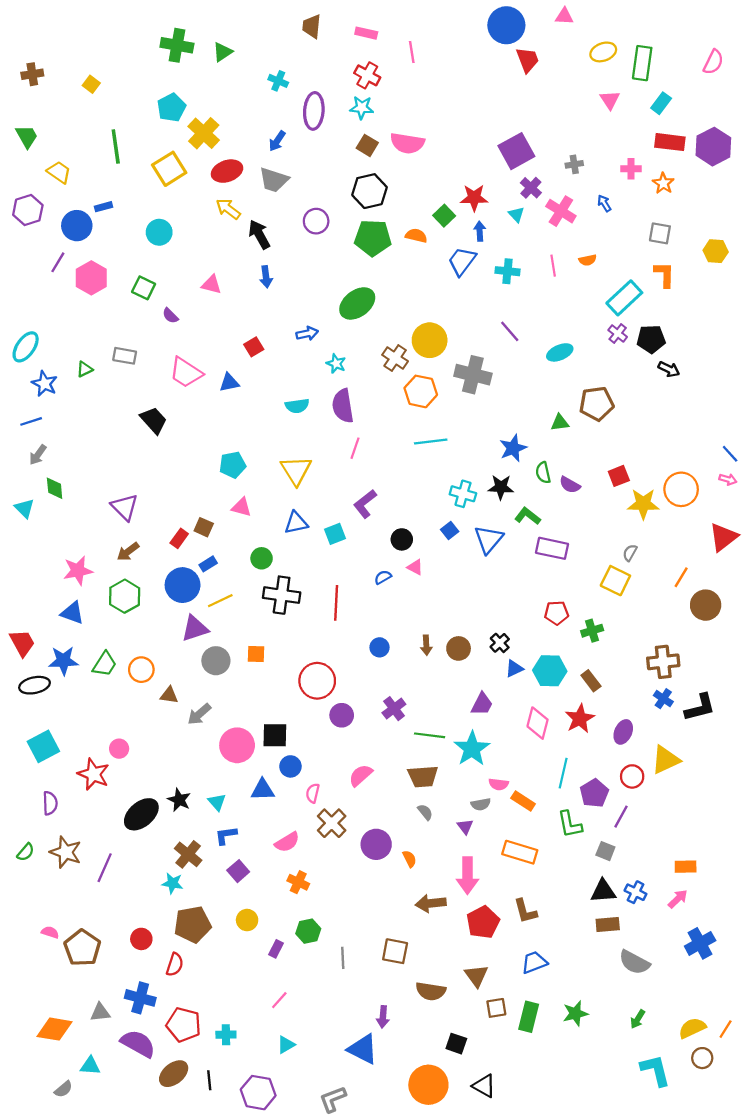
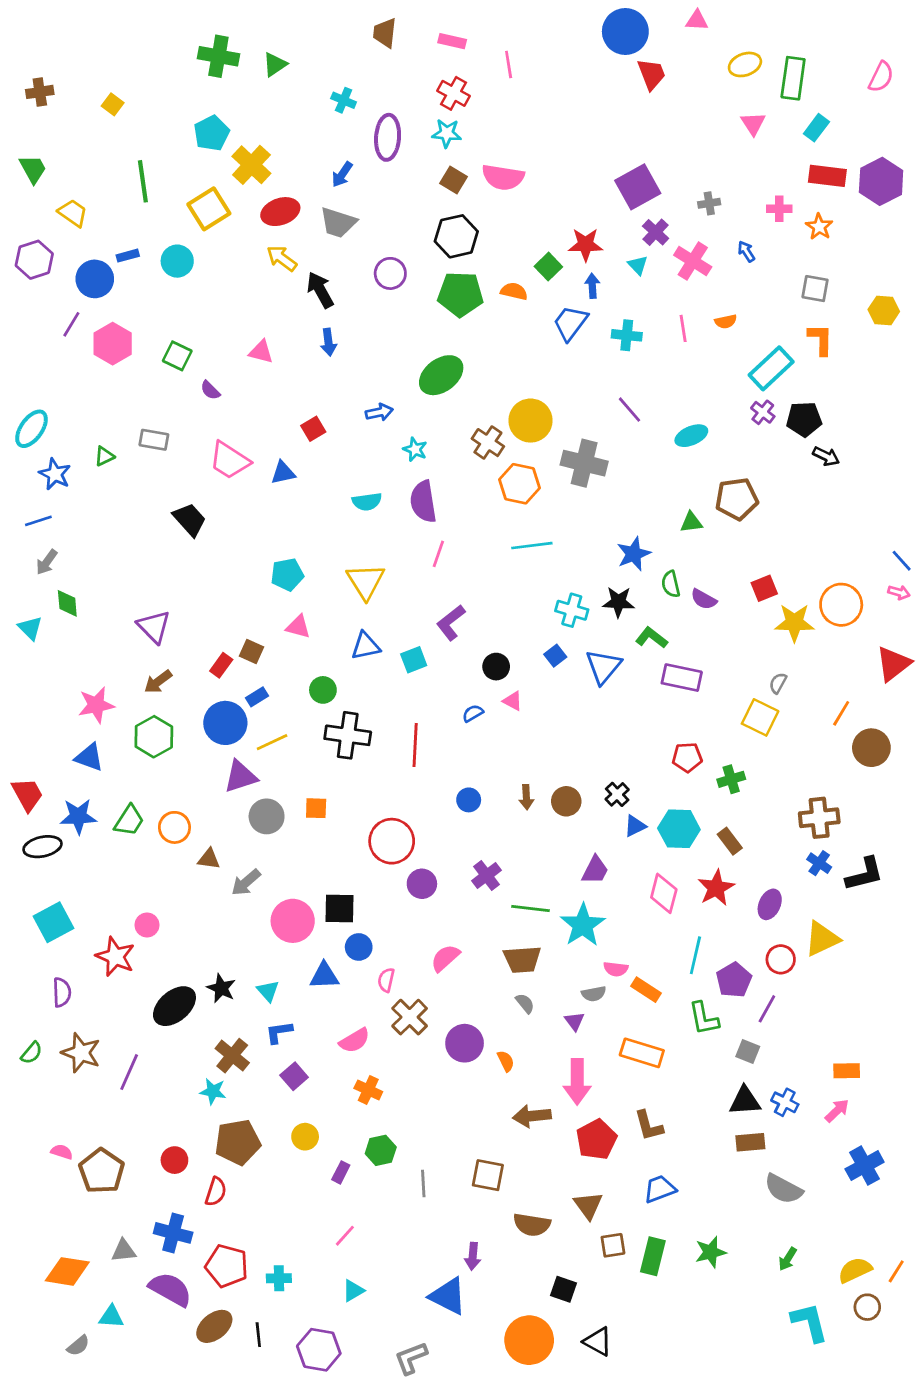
cyan circle: (159, 232) -> (177, 261), moved

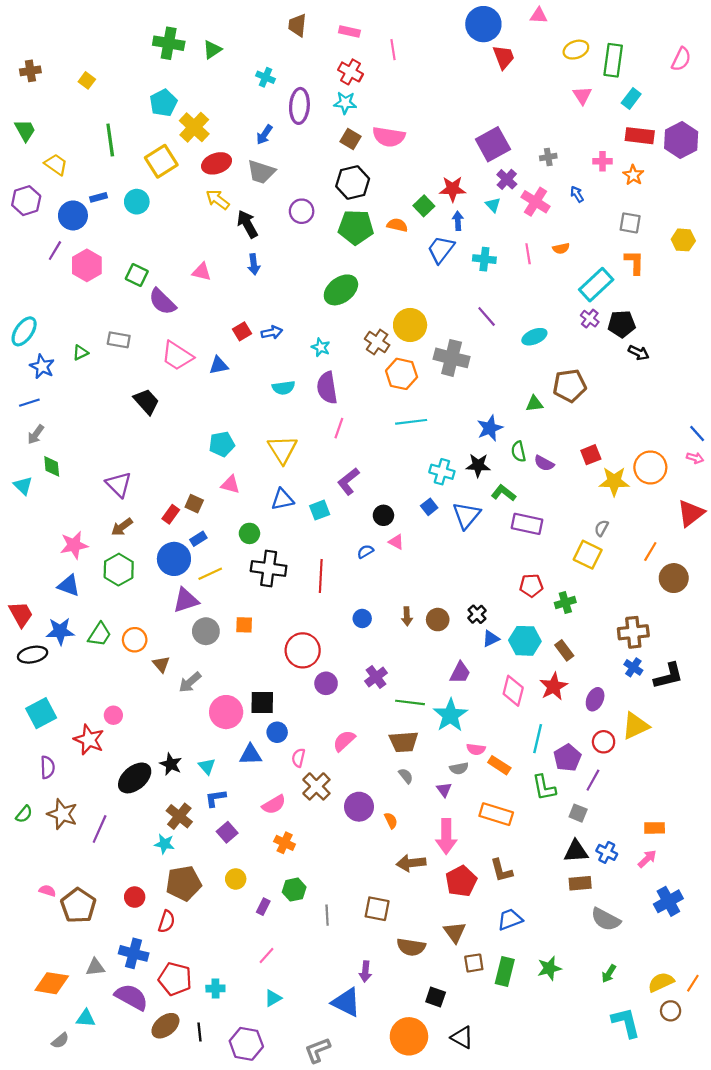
purple semicircle: (210, 390) -> (162, 302), size x1.8
blue arrow: (379, 412) -> (272, 332), moved
brown triangle: (209, 859) -> (161, 664), turned 42

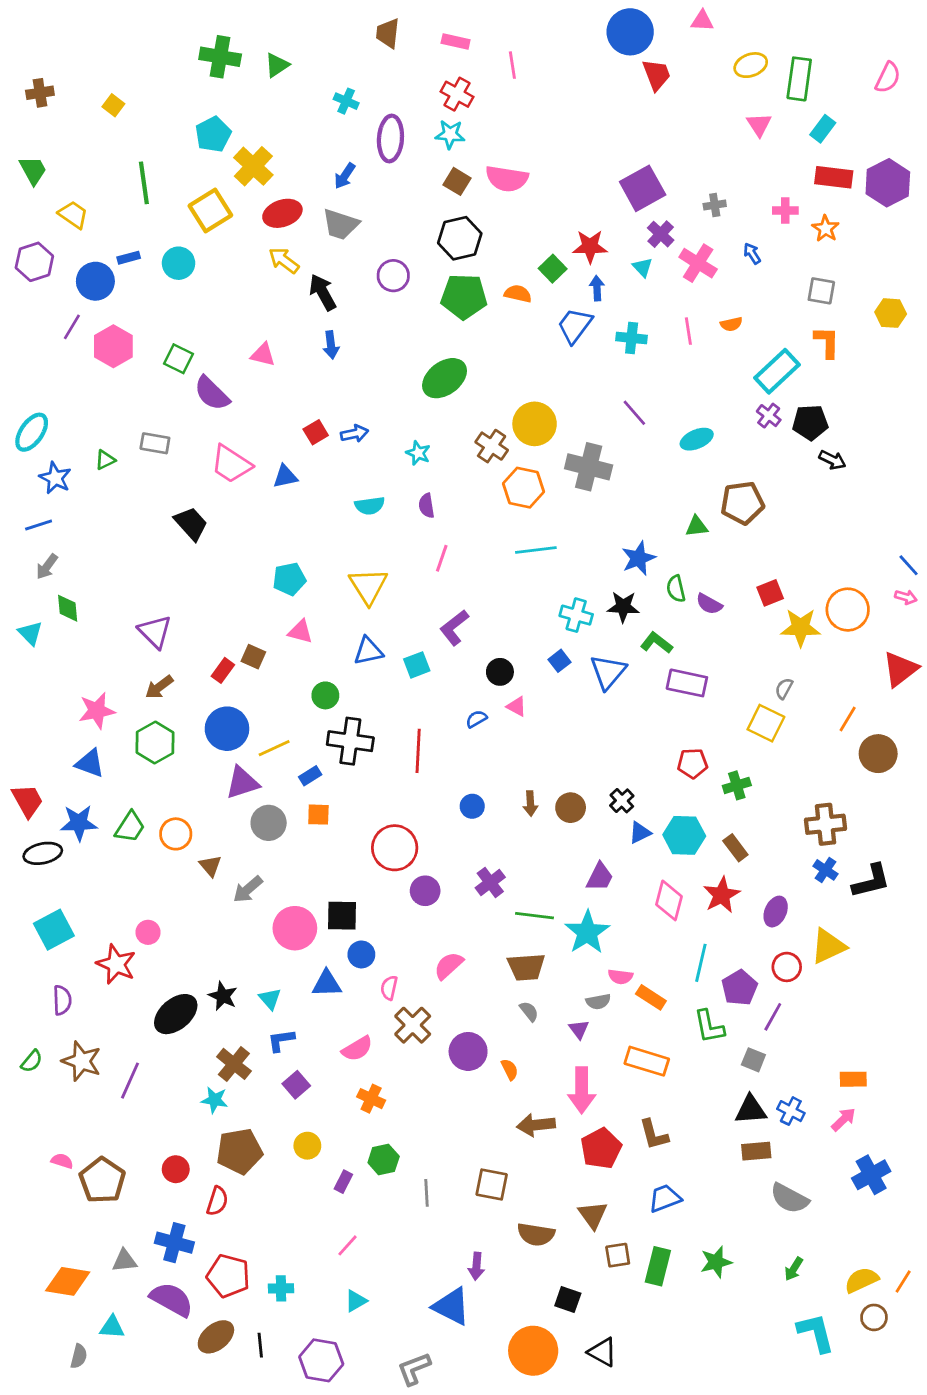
purple semicircle: (327, 388) -> (426, 506), size x0.6
blue rectangle: (198, 539) -> (310, 776), moved
gray semicircle: (60, 1041) -> (79, 1356), turned -36

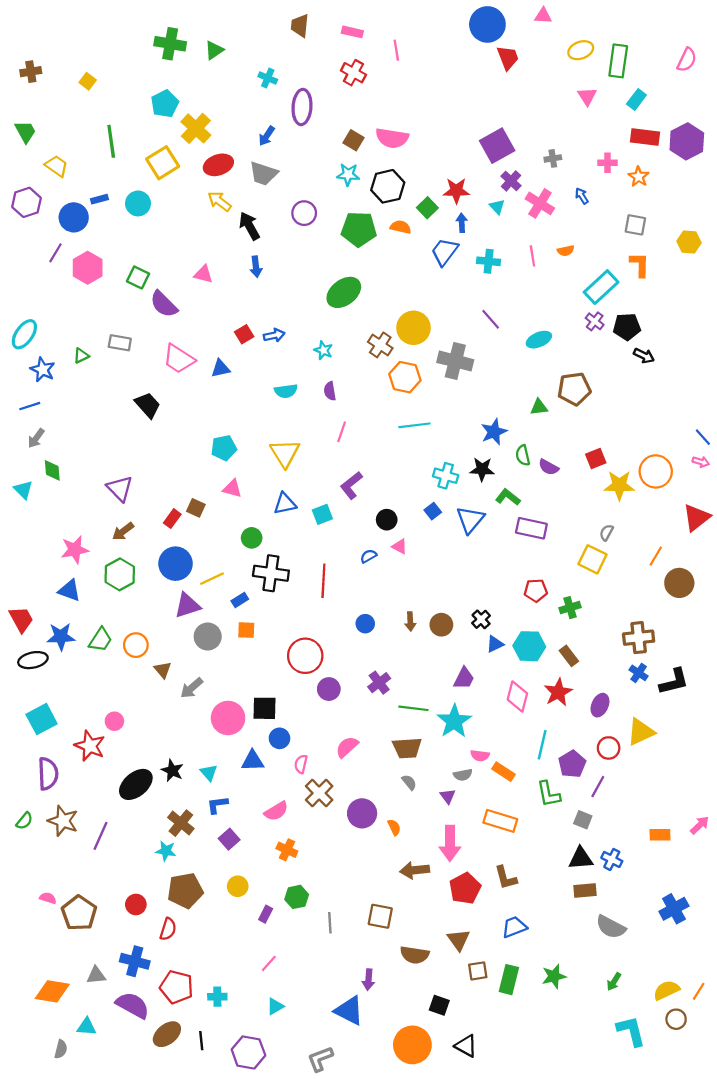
cyan star: (450, 134) -> (348, 175), moved
black hexagon: (460, 238) -> (388, 186), moved
purple semicircle: (62, 1000) -> (48, 774), size x1.4
pink arrow: (844, 1119) -> (700, 825), moved

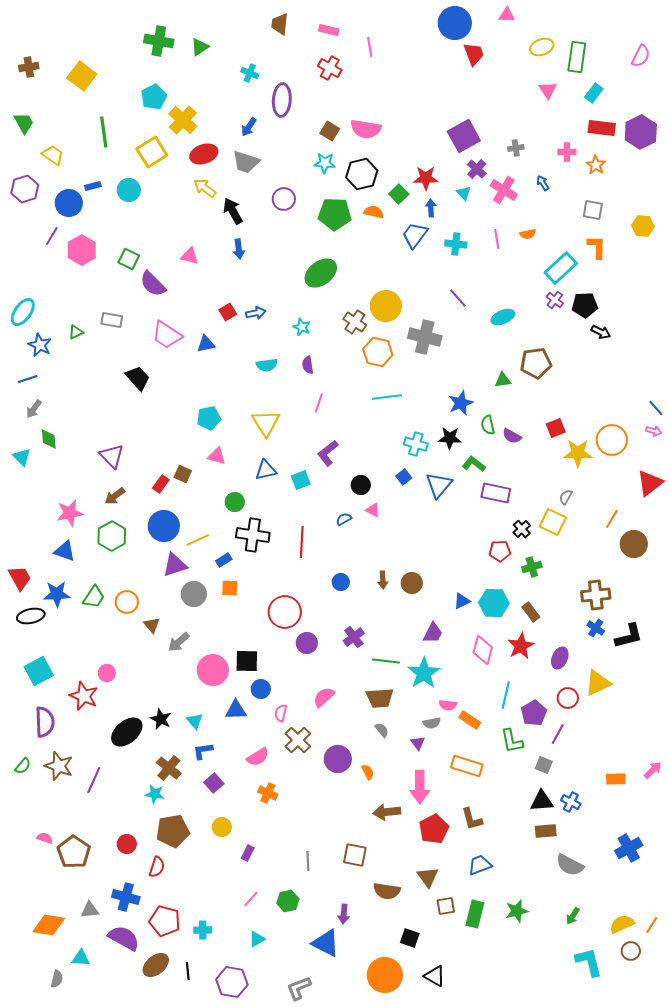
yellow square: (88, 81) -> (82, 76), size x1.8
black cross: (481, 619) -> (522, 529), moved
green hexagon: (297, 897) -> (288, 901), moved

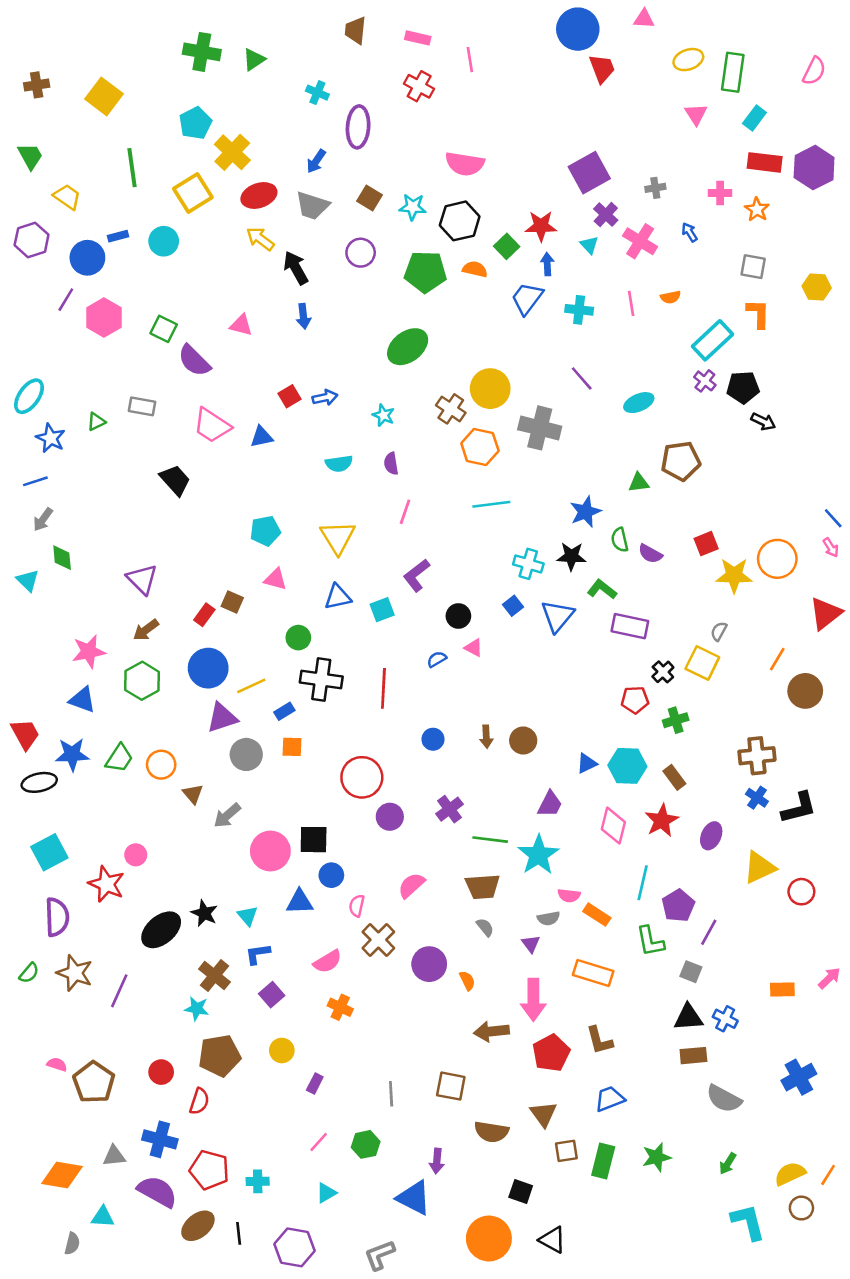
brown square: (330, 131) -> (369, 198), moved
pink arrow: (654, 431) -> (831, 547), turned 42
red circle: (568, 698) -> (801, 892), moved

